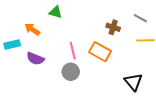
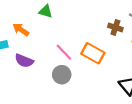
brown cross: (113, 27) -> (115, 27), moved
pink line: (73, 51) -> (64, 52), turned -30

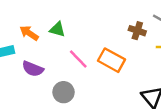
green triangle: (46, 11) -> (57, 29), moved
gray circle: (62, 75) -> (64, 92), moved

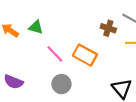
purple semicircle: (33, 69) -> (14, 82), moved
gray circle: (64, 92) -> (61, 84), moved

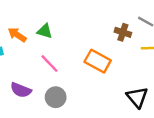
pink line: (55, 54) -> (50, 64), moved
gray circle: (61, 84) -> (56, 97), moved

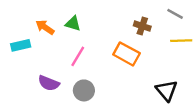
brown cross: (123, 32) -> (142, 26), moved
pink line: (50, 64) -> (78, 56), turned 75

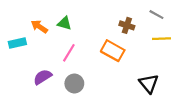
purple semicircle: (49, 83) -> (43, 77), turned 126

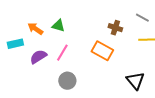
purple semicircle: (43, 77) -> (38, 57), moved

